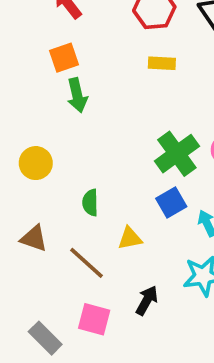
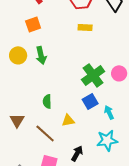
green arrow: (77, 95) -> (41, 55), moved
yellow circle: (36, 163) -> (18, 55), moved
brown triangle: (34, 238) -> (17, 120), turned 42

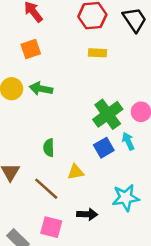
green arrow: (41, 55) -> (41, 89), turned 114
cyan arrow: (109, 112) -> (128, 141), moved
black arrow: (77, 153) -> (87, 214), turned 63

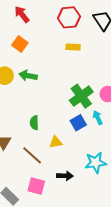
orange square: (31, 49) -> (20, 44), turned -35

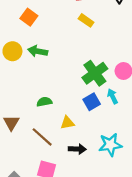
yellow rectangle: (73, 47) -> (86, 20), turned 32
green semicircle: (34, 123) -> (44, 102), turned 80
black arrow: (65, 176) -> (77, 149), moved

